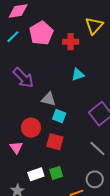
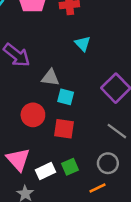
cyan triangle: (78, 74) -> (83, 44), turned -48
pink triangle: (16, 147) -> (18, 159), moved, size x1.5
gray circle: (95, 179) -> (108, 163), moved

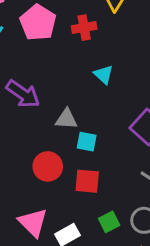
green square: (70, 167) -> (109, 222), moved

